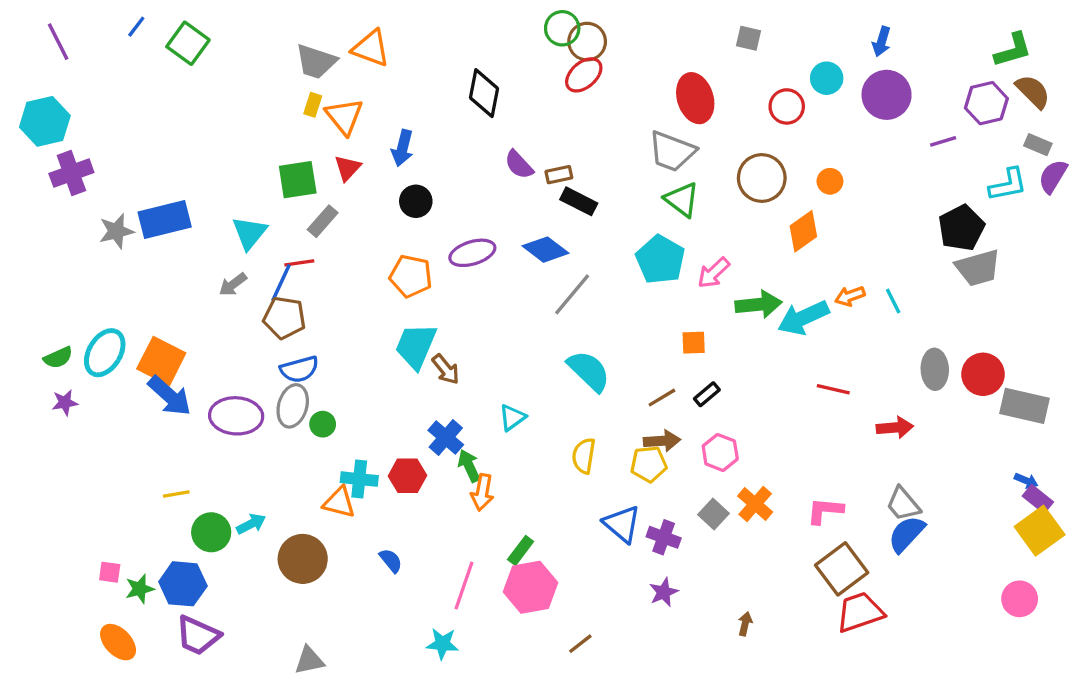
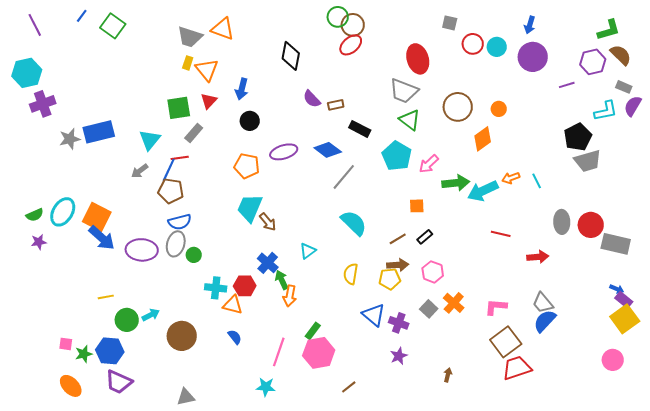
red circle: (787, 106) -> (473, 44), moved
black rectangle: (579, 201) -> (360, 129), moved
orange triangle: (339, 502) -> (233, 305), moved

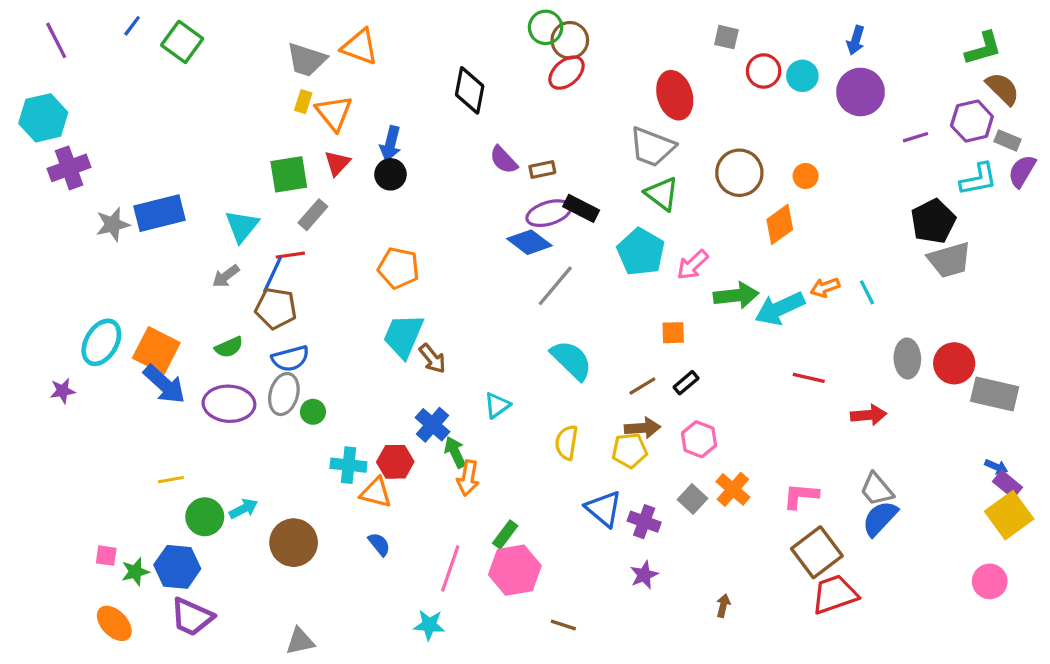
purple hexagon: (593, 62) -> (972, 121), moved
black circle: (250, 121) -> (390, 174), moved
purple ellipse: (284, 152) -> (549, 213), moved
green semicircle: (35, 215) -> (229, 347), moved
brown line: (349, 387) -> (563, 625), turned 56

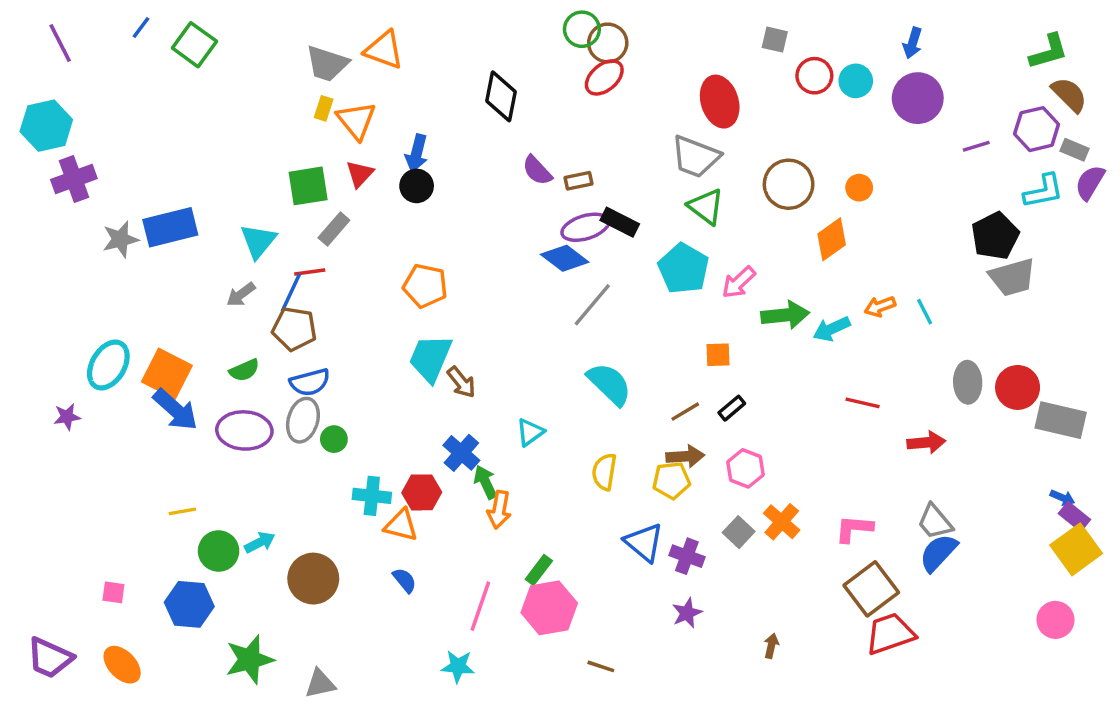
cyan arrow: (780, 308) -> (832, 329), size x0.7
green star: (135, 572) -> (250, 660), moved, size x1.6
purple trapezoid: (192, 617) -> (50, 658), moved

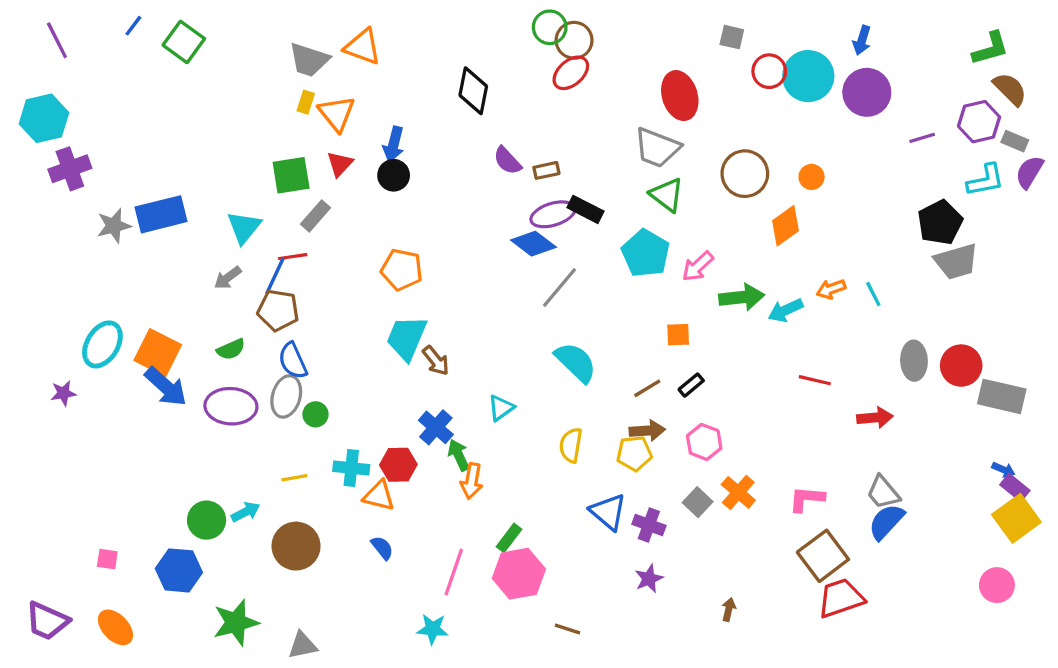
cyan circle: (856, 81) -> (808, 76), size x1.6
blue semicircle: (310, 382) -> (293, 361), turned 81
yellow line: (182, 511) -> (294, 478), moved

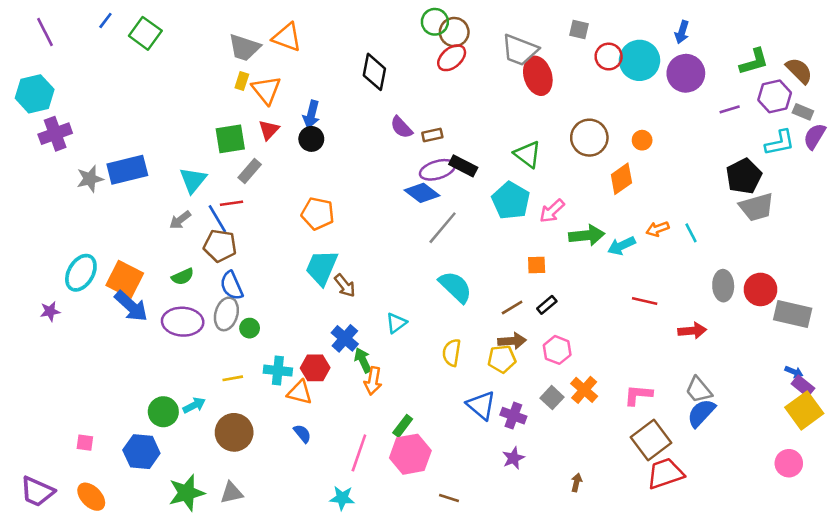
green L-shape: (990, 48) -> (754, 62), moved
gray trapezoid: (657, 148) -> (520, 50), moved
blue line: (275, 276) -> (217, 219), turned -56
gray triangle: (302, 645) -> (232, 493), moved

